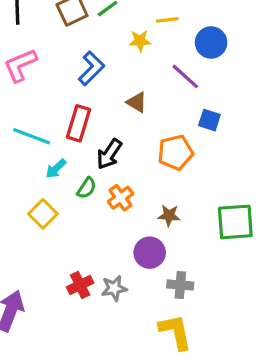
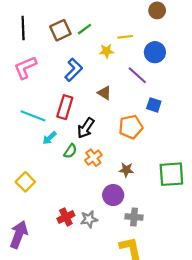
yellow square: (43, 214) -> (25, 182), moved

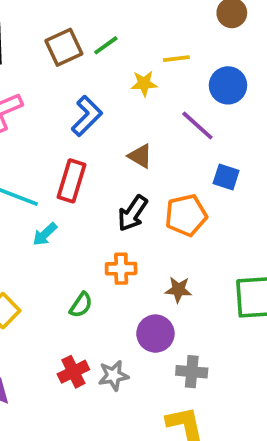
black arrow: (86, 128) -> (133, 213), moved
green semicircle: (70, 151) -> (81, 305), moved
orange cross: (93, 158) -> (121, 269), turned 35

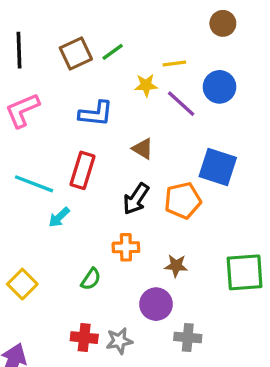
blue L-shape: (87, 116) -> (96, 114), turned 51
purple line: (197, 125) -> (181, 104), moved
blue square: (226, 177) -> (218, 167), size x1.6
red cross: (73, 372) -> (84, 338), turned 32

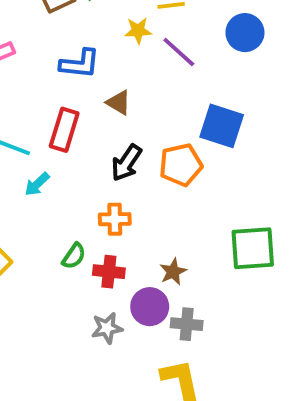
blue circle: (219, 87) -> (245, 33), moved
brown triangle: (143, 149) -> (119, 103), moved
brown star: (176, 266) -> (173, 272), moved, turned -30
purple circle: (156, 304) -> (150, 307), moved
red cross: (84, 338) -> (109, 272), moved

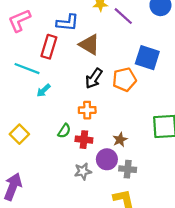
brown triangle: (119, 103) -> (89, 44), size x1.5
red rectangle: (64, 130) -> (49, 47), moved

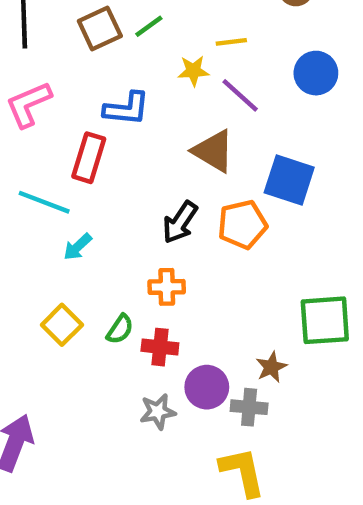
brown triangle: (89, 44) -> (213, 151), moved
yellow square: (19, 134) -> (62, 325), moved
brown star: (120, 140) -> (271, 367), moved

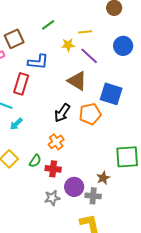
brown square: (100, 29) -> (14, 39), moved
orange cross: (167, 287) -> (56, 142), turned -35

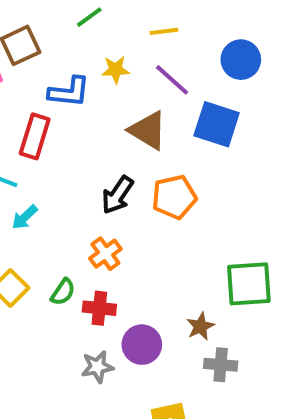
yellow star: (68, 45) -> (116, 70), moved
blue square: (111, 94) -> (217, 124), moved
gray cross: (93, 196) -> (221, 365), moved

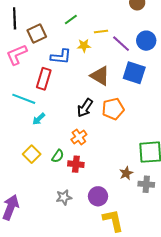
yellow line: (164, 31) -> (101, 32), moved
purple line: (172, 80) -> (121, 44), moved
purple circle: (142, 345) -> (98, 196), moved
gray cross: (221, 365) -> (146, 184), moved
gray star: (97, 367) -> (64, 197), moved

